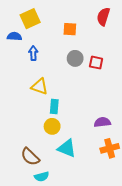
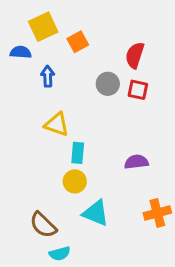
red semicircle: (103, 17) -> (135, 55), moved
orange square: (70, 29) -> (78, 42), moved, turned -32
purple semicircle: (102, 122) -> (136, 162), moved

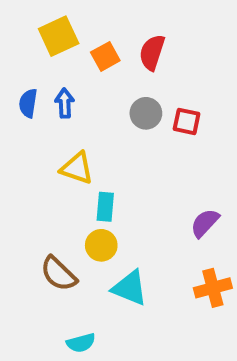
blue semicircle: (21, 52) -> (28, 103), moved, turned -85
red semicircle: (135, 55) -> (152, 52), moved
purple semicircle: (136, 162) -> (205, 223), moved, turned -40
brown semicircle: (43, 225) -> (59, 274), moved

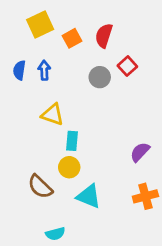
red square: (187, 121) -> (127, 66), moved, turned 36

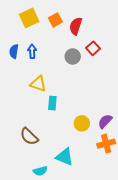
orange square: (72, 38) -> (55, 20), moved
purple semicircle: (140, 152) -> (105, 121), moved
yellow circle: (69, 167) -> (82, 123), moved
cyan triangle: (89, 196) -> (65, 157), moved

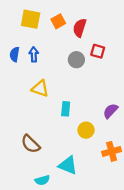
yellow square: (29, 18) -> (31, 19), turned 36
red square: (93, 48) -> (98, 51), turned -32
cyan rectangle: (52, 103) -> (66, 109), moved
purple semicircle: (105, 121) -> (111, 111), moved

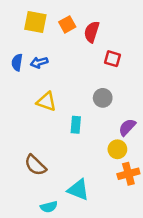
blue arrow: (34, 54) -> (39, 62), turned -104
gray circle: (76, 60) -> (103, 98), moved
yellow circle: (86, 130) -> (117, 149), moved

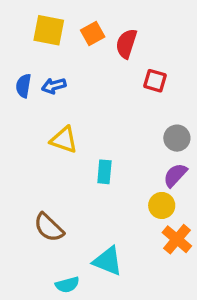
gray circle: (103, 98) -> (177, 138), moved
orange cross: (128, 174) -> (177, 239), turned -35

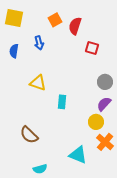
yellow square: (49, 30) -> (14, 18), moved
blue arrow: (54, 86) -> (39, 43), moved, turned -88
cyan triangle: (108, 261) -> (78, 155), moved

